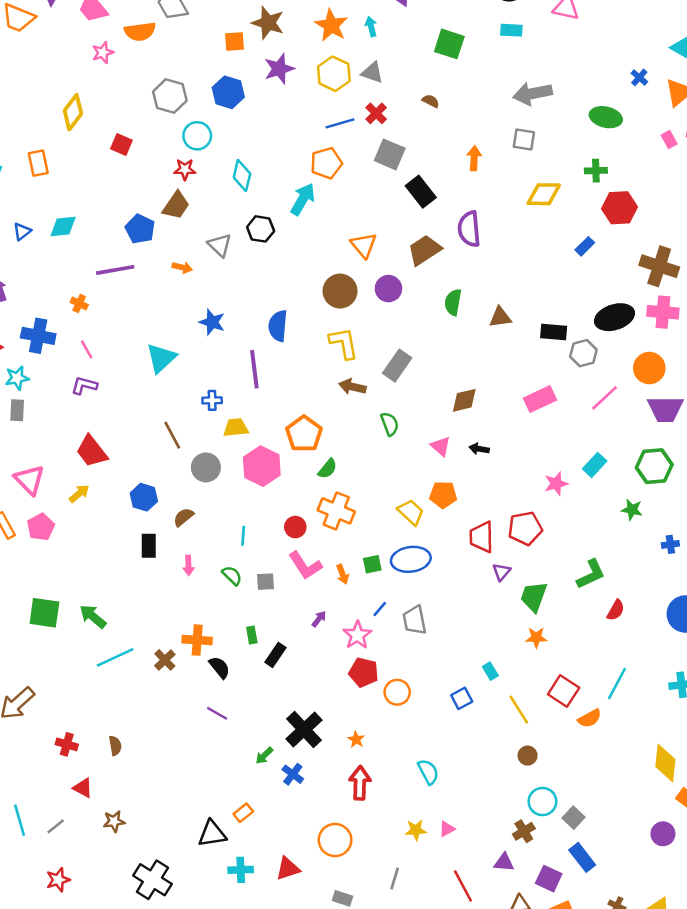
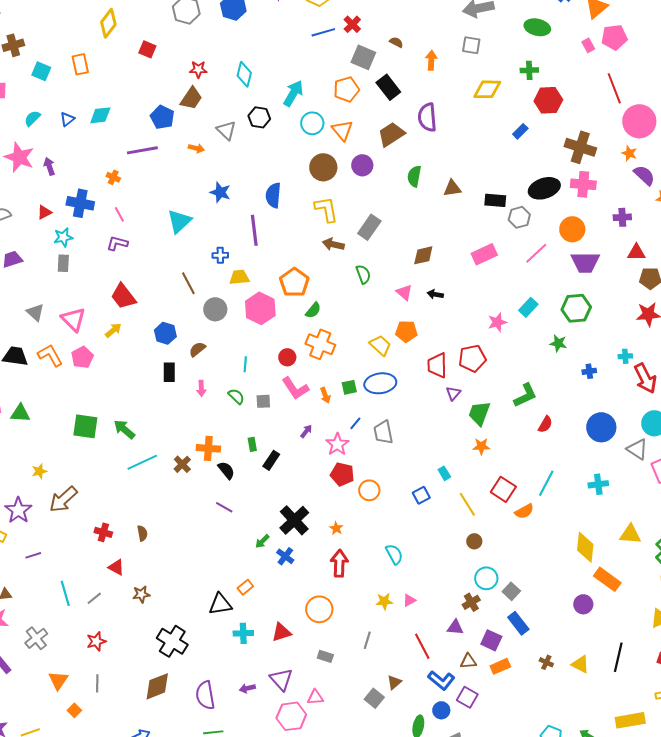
brown semicircle: (431, 101) -> (396, 42), moved
cyan circle: (197, 136) -> (312, 123), moved
orange pentagon: (326, 163) -> (346, 89), moved

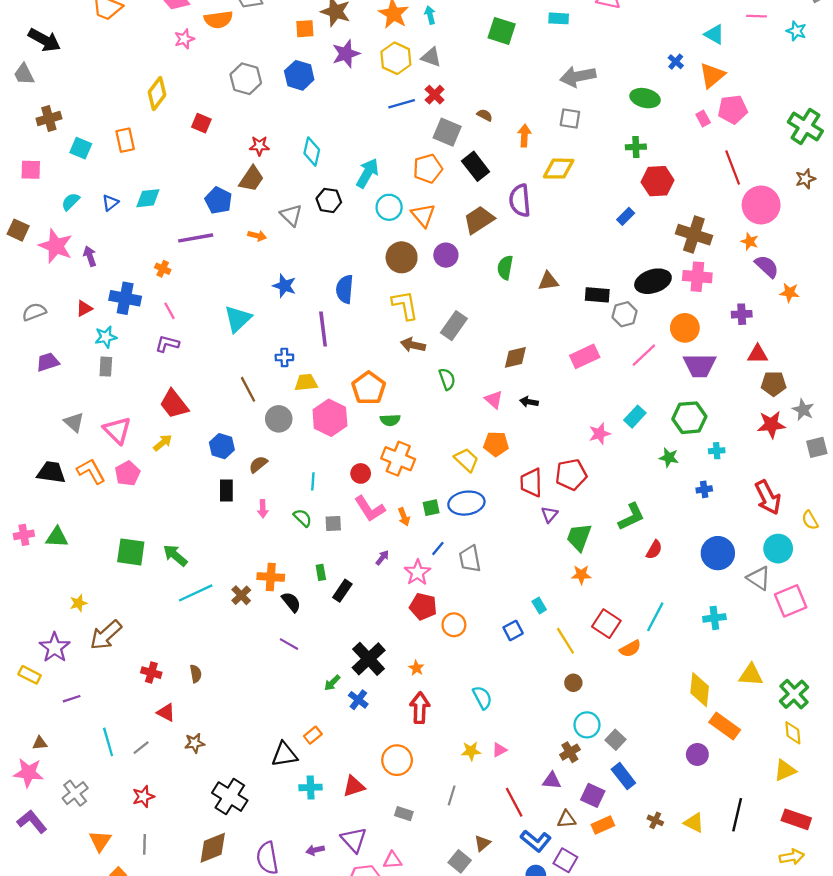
yellow diamond: (487, 89) -> (559, 169), moved
green semicircle: (313, 310) -> (390, 420), turned 48
cyan cross: (625, 356) -> (717, 451), moved

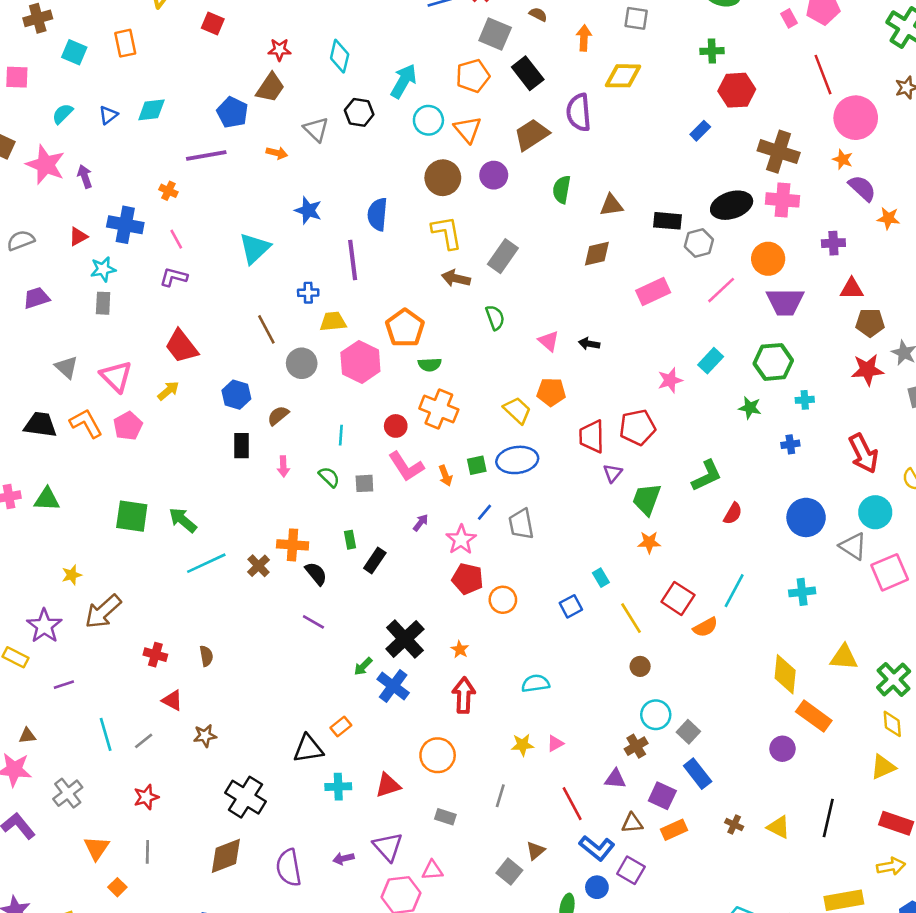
brown diamond: (515, 357) -> (597, 254), moved
cyan semicircle: (482, 698) -> (536, 683), turned -70
blue cross: (358, 700) -> (393, 686), size x1.4

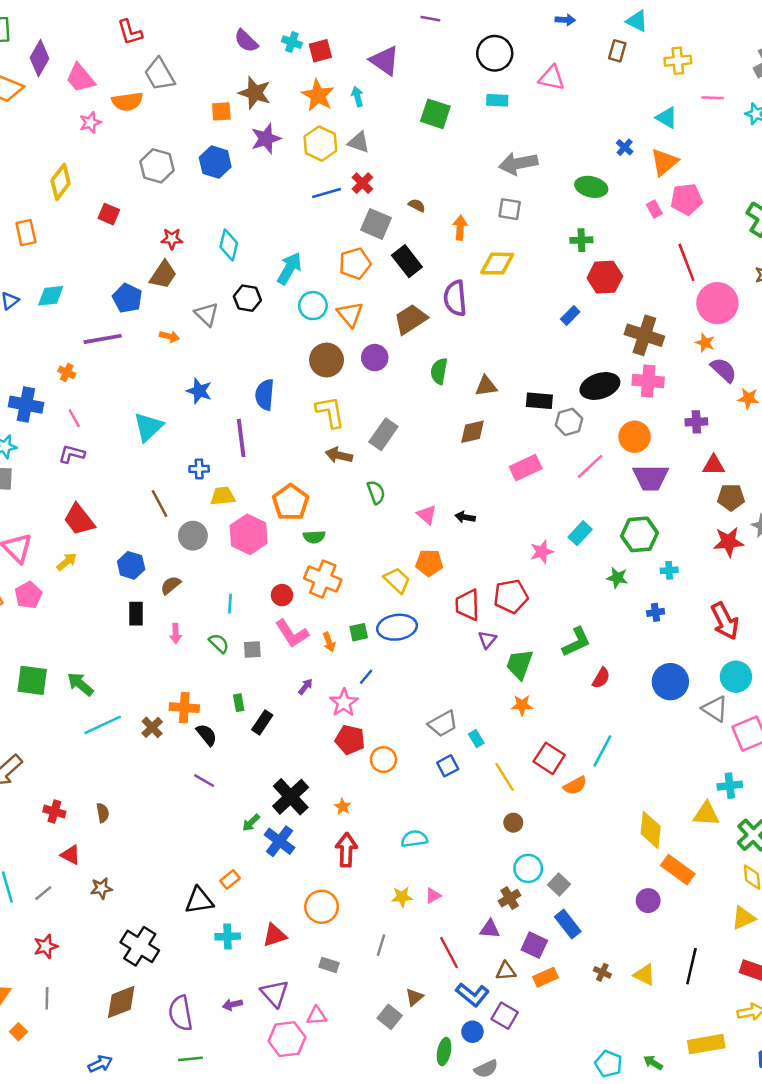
gray trapezoid: (521, 524) -> (443, 724), moved, turned -108
cyan cross: (802, 592) -> (730, 786), moved

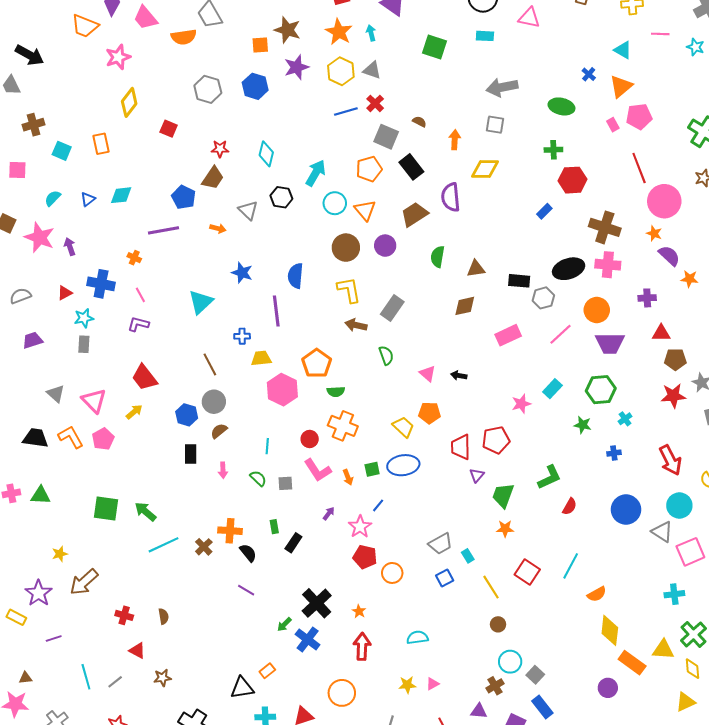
pink star: (90, 123) -> (118, 57), moved, size x1.4
gray circle: (193, 536) -> (214, 402), moved
cyan cross: (669, 570) -> (625, 419), turned -32
orange semicircle: (575, 786) -> (597, 594), moved
yellow triangle: (706, 814) -> (663, 650), moved

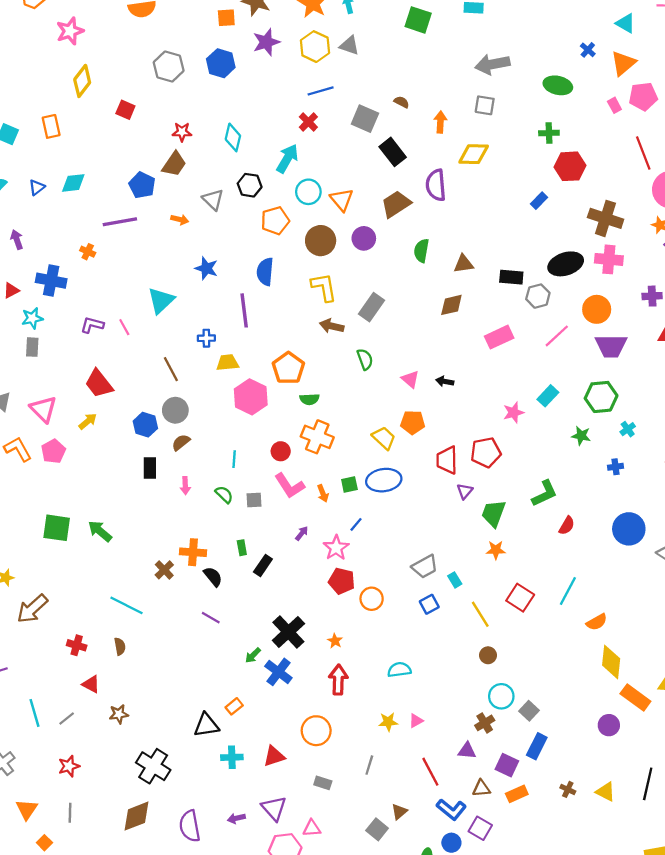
red cross: (375, 103) -> (308, 122), moved
orange pentagon: (369, 169) -> (275, 221), moved
pink line: (140, 295) -> (124, 327), moved
cyan line: (163, 545) -> (127, 605), moved, turned 52
blue rectangle: (542, 707) -> (537, 746), turned 65

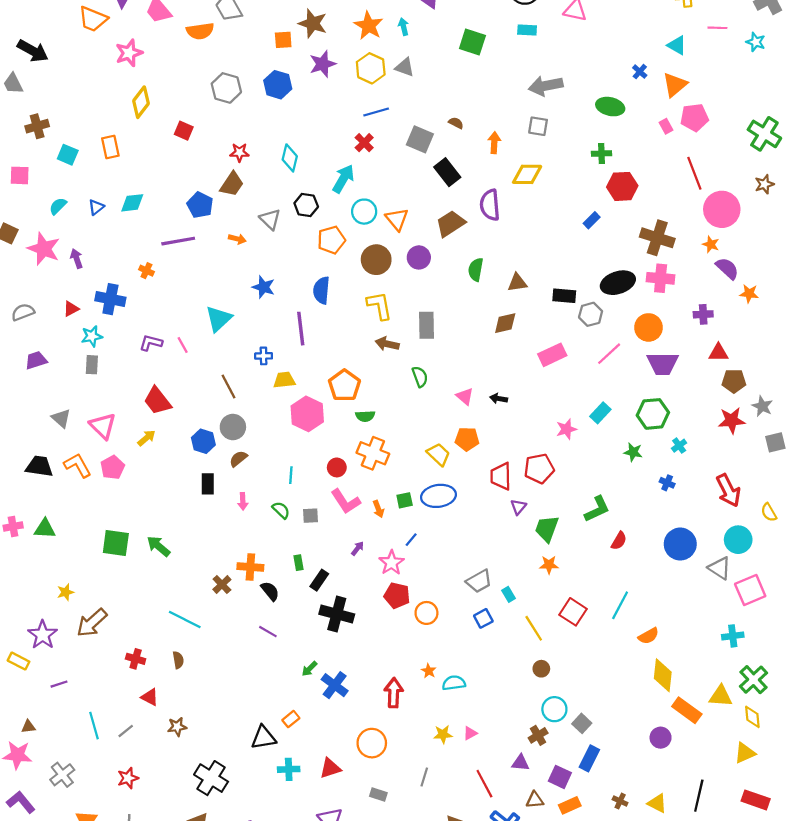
gray rectangle: (372, 307) -> (426, 325), turned -36
blue cross: (616, 467) -> (667, 483), turned 32
black cross: (288, 632) -> (337, 614), moved, turned -32
orange star: (335, 641) -> (429, 671), moved

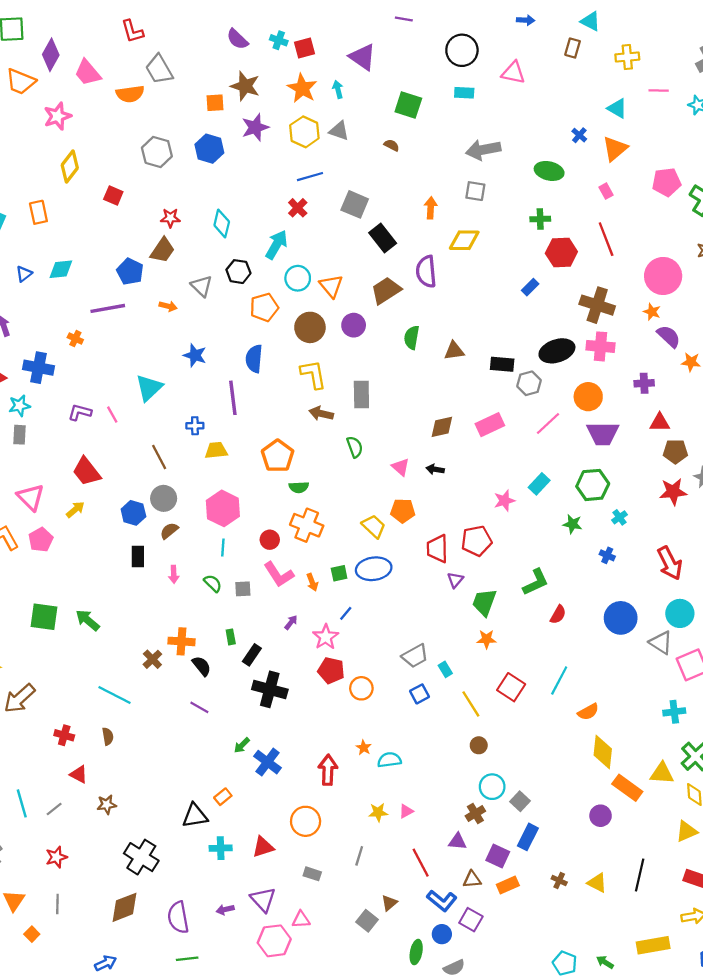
pink pentagon: (694, 117) -> (666, 182), moved
brown semicircle: (456, 123) -> (392, 145), moved
red line: (694, 173) -> (606, 239), moved
brown diamond: (505, 323) -> (442, 427), moved
pink hexagon: (307, 414) -> (223, 508), moved

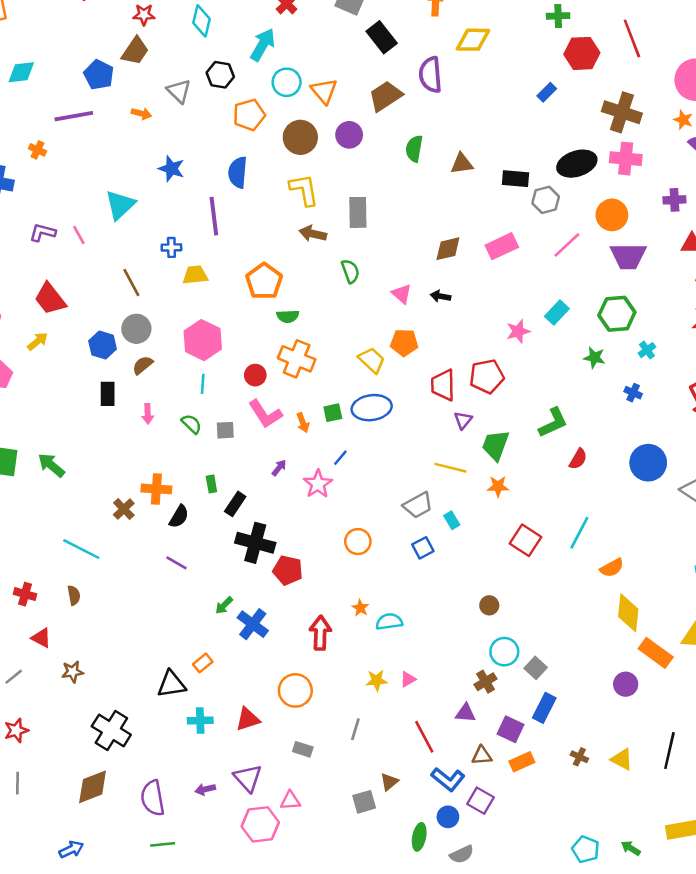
black semicircle: (202, 666) -> (179, 517), turned 70
red pentagon: (331, 670) -> (288, 570), moved
yellow line: (471, 704) -> (450, 468), moved, turned -44
gray square: (367, 921) -> (364, 802), turned 35

